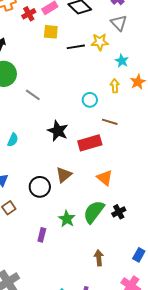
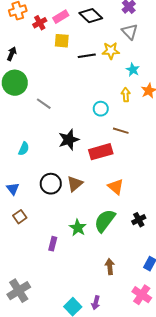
black star: (58, 131) -> (69, 140), turned 30
black circle: (40, 187) -> (51, 184), moved
black cross: (119, 212) -> (139, 220), moved

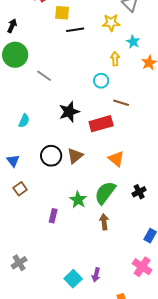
black line: (87, 56) -> (75, 30), moved
yellow arrow: (126, 95) -> (115, 59), moved
brown arrow: (110, 267) -> (104, 222), moved
gray cross: (19, 291) -> (19, 263), size x0.7

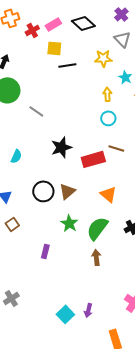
cyan circle: (101, 81) -> (108, 118), moved
brown line: (121, 103) -> (116, 148), moved
green star: (78, 200) -> (69, 223), moved

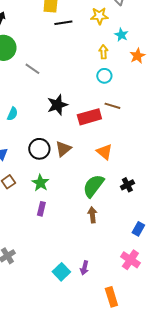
green star: (69, 223) -> (40, 183), moved

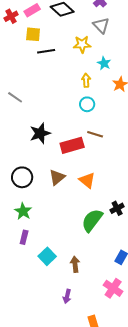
brown triangle: (63, 149) -> (57, 177), moved
black cross: (127, 185) -> (117, 208), moved
green semicircle: (93, 186) -> (92, 220), moved
brown arrow: (92, 215) -> (75, 264), moved
cyan square: (61, 272) -> (47, 256), moved

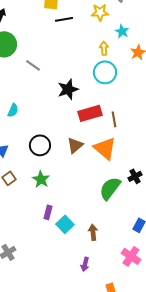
cyan circle: (87, 104) -> (105, 72), size x1.5
black star: (40, 133) -> (68, 89), moved
brown line: (95, 134) -> (114, 119), moved, turned 63
orange triangle: (87, 180) -> (105, 148), size x1.4
purple rectangle: (24, 237) -> (48, 212), moved

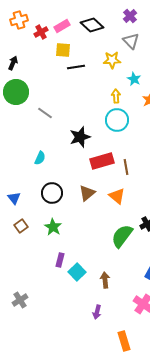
cyan semicircle: (13, 110) -> (40, 158), moved
orange triangle: (105, 148) -> (117, 196), size x0.7

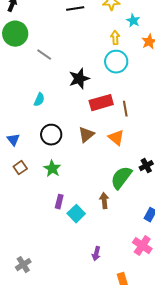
brown arrow: (105, 280) -> (104, 201), moved
gray cross: (20, 300) -> (23, 265), moved

